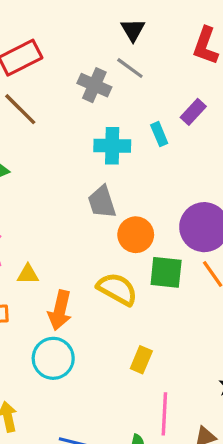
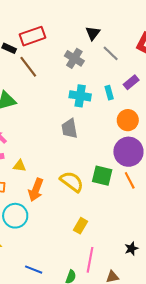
black triangle: (133, 30) -> (93, 33), moved
gray line: (130, 68) -> (111, 53), moved
orange circle: (136, 235) -> (128, 120), moved
cyan circle: (53, 358) -> (15, 216), moved

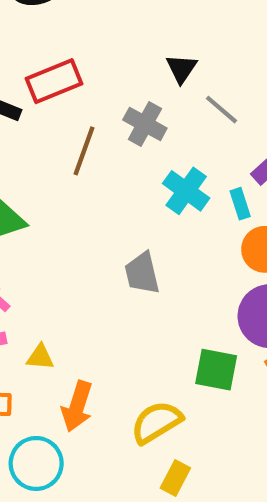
brown line: (28, 67) -> (84, 151), moved, turned 60
cyan rectangle: (109, 93) -> (240, 204), moved
cyan cross: (80, 96) -> (186, 191), moved, turned 30
yellow semicircle: (72, 182) -> (156, 422), moved, turned -65

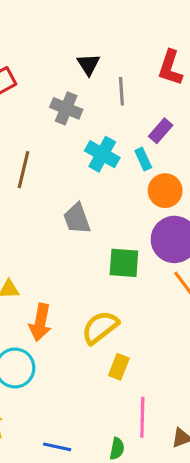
gray line: (221, 110) -> (121, 91), turned 52
brown line: (84, 151) -> (24, 170), moved
green square: (216, 370) -> (124, 263), moved

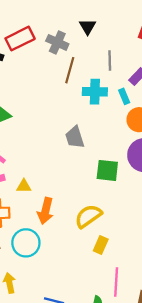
gray line: (121, 91) -> (110, 61), moved
gray cross: (66, 108) -> (57, 42), moved
cyan cross: (102, 154) -> (95, 92), turned -30
brown line: (24, 170) -> (70, 70), moved

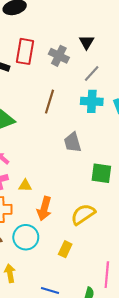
red rectangle: (20, 39) -> (25, 51), turned -55
gray line: (110, 61) -> (92, 73), moved, turned 42
brown line: (70, 70) -> (49, 102), moved
yellow rectangle: (101, 245) -> (65, 249), moved

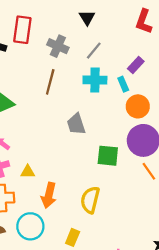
gray cross: (59, 56) -> (58, 46), moved
yellow semicircle: (83, 214) -> (90, 200), turned -40

